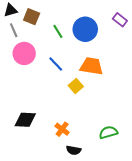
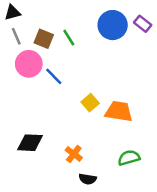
brown square: (32, 17) -> (44, 39), moved
blue circle: (85, 29) -> (113, 25), moved
blue line: (56, 64) -> (54, 76), moved
orange trapezoid: (92, 66) -> (119, 111), moved

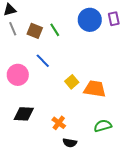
purple rectangle: (143, 24) -> (114, 19), turned 40
pink circle: (29, 64) -> (18, 75), moved

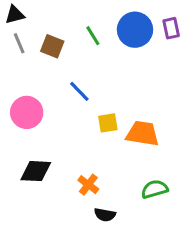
green line: (55, 30) -> (93, 36), moved
blue line: (43, 61) -> (79, 91), moved
yellow square: (72, 82) -> (108, 123), turned 32

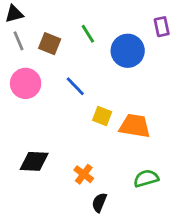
blue circle: (135, 30) -> (128, 51), moved
pink circle: (27, 112) -> (26, 83), moved
yellow square: (108, 123) -> (102, 116), turned 30
black semicircle: (105, 215) -> (99, 203), turned 102

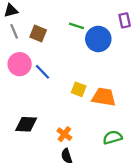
green line: (88, 34) -> (76, 26), moved, turned -40
blue line: (75, 86) -> (43, 72), moved
black semicircle: (99, 203) -> (67, 156), moved, turned -40

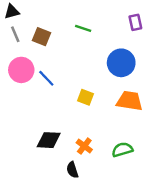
blue circle: (98, 39) -> (121, 63), moved
orange trapezoid: (104, 97) -> (130, 101), moved
black diamond: (26, 124) -> (49, 140), moved
orange cross: (64, 134) -> (84, 146), moved

